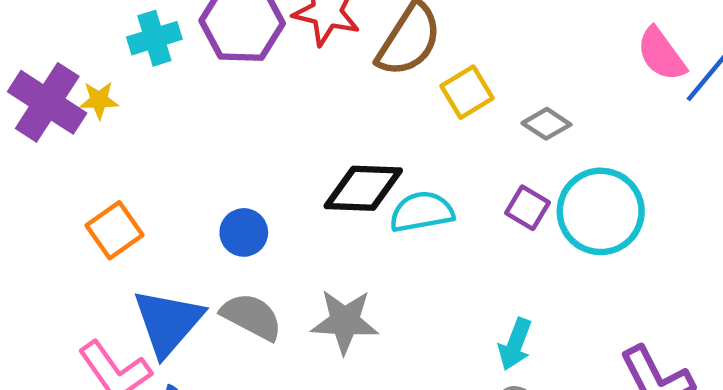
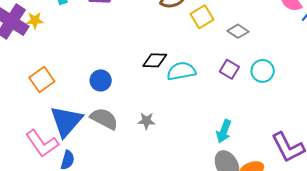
black diamond: (363, 188) -> (155, 60), size x0.7
cyan circle: (601, 211) -> (263, 71), size x0.6
gray star: (345, 321) -> (146, 121), size x0.6

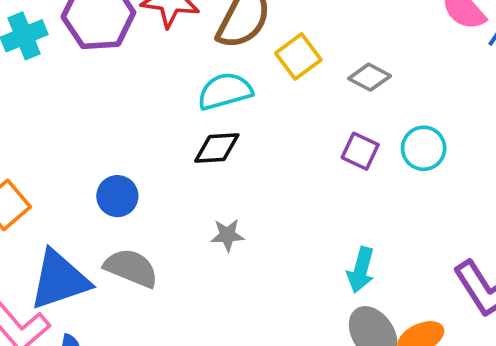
cyan semicircle: (181, 71) -> (225, 91), moved
blue triangle: (66, 121) -> (59, 280), turned 36
gray star: (146, 121) -> (227, 235), moved

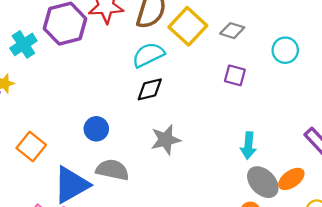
yellow square: (298, 56) -> (188, 26), size x1.4
cyan circle: (424, 148) -> (285, 50), moved
gray star: (227, 235) -> (166, 140), size x1.5

